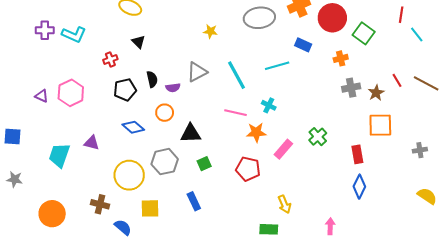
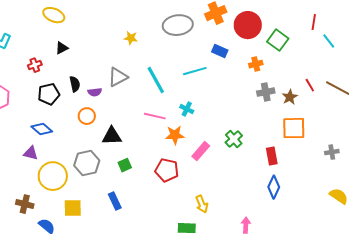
black triangle: (139, 42) -> (62, 48), turned 48
blue diamond: (133, 127) -> (42, 129), moved
purple triangle: (92, 143) -> (31, 153), moved

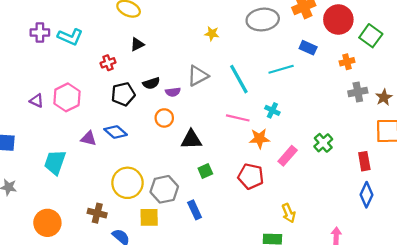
black semicircle: (75, 84) -> (151, 83), turned 84
purple triangle: (31, 153) -> (89, 138), moved
gray hexagon: (87, 163) -> (164, 189), moved

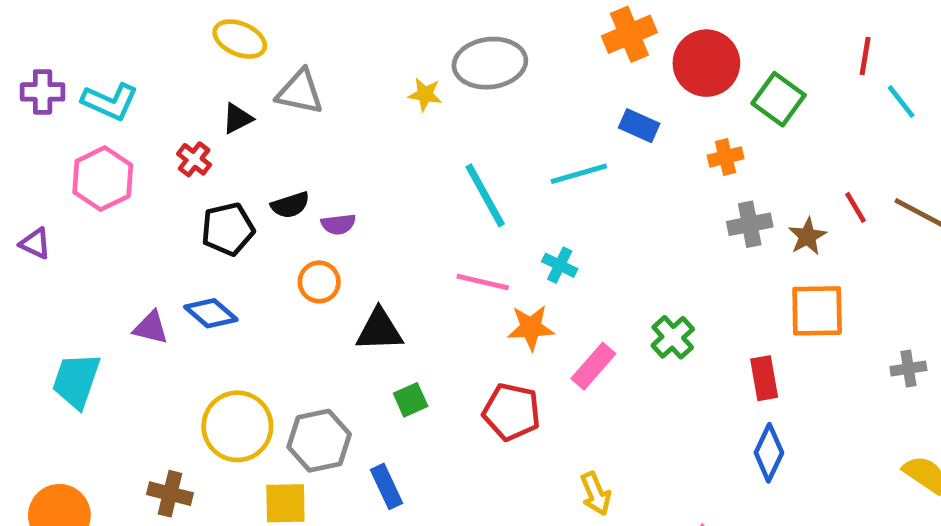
gray ellipse: (263, 20) -> (490, 63), moved
black triangle: (137, 44) -> (237, 118), moved
red cross: (108, 63) -> (194, 159), turned -32
gray triangle: (198, 76) -> (300, 92), moved, turned 40
pink hexagon: (67, 97) -> (103, 179), moved

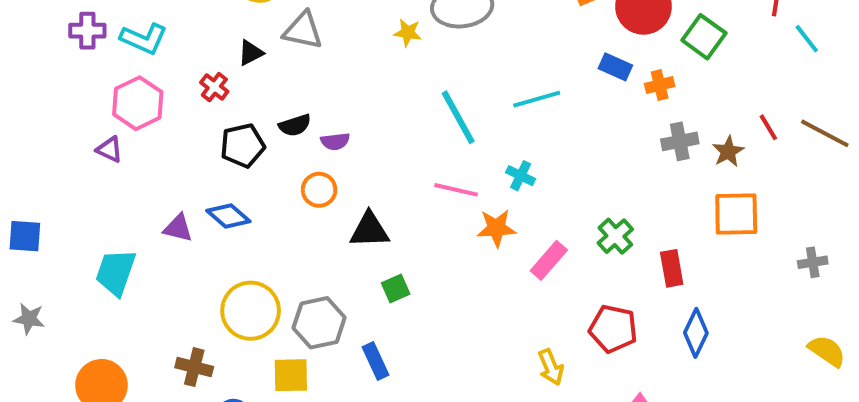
blue rectangle: (639, 126) -> (615, 67), moved
purple triangle: (35, 243) -> (110, 149), moved
red rectangle: (764, 378) -> (672, 268), moved
red pentagon: (512, 412) -> (613, 329), moved

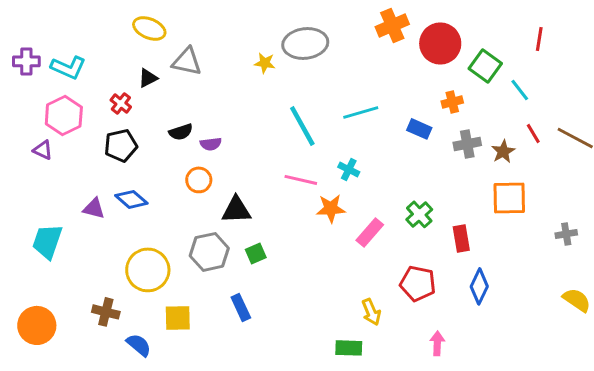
cyan line: (807, 39) -> (520, 90), moved
blue rectangle: (615, 67) -> (419, 129), moved
black pentagon: (243, 145) -> (121, 145), moved
gray hexagon: (319, 323) -> (209, 252), moved

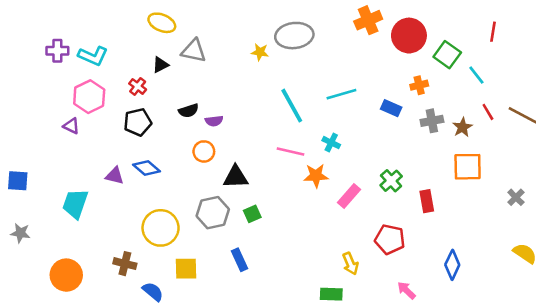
gray cross: (566, 234) -> (516, 197), turned -36
blue diamond: (479, 286) -> (452, 265), moved
pink arrow: (437, 343) -> (406, 290), turned -48

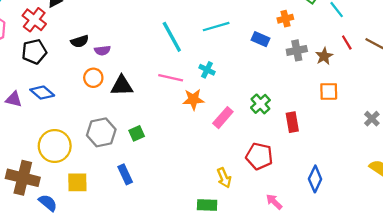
red cross: (138, 86) -> (34, 20), size x1.5
orange square: (468, 167) -> (329, 91), size x0.7
black triangle: (236, 177) -> (122, 86), moved
brown cross: (125, 264) -> (23, 178), size x1.6

